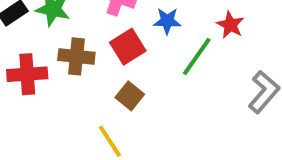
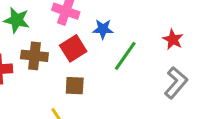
red star: (230, 25) -> (173, 39), moved
brown square: (130, 96) -> (75, 86), turned -36

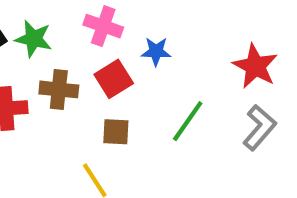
red star: (173, 39) -> (255, 66), size x1.5
green line: (125, 56) -> (188, 121), moved

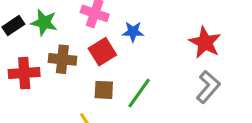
green line: (188, 121) -> (139, 93), moved

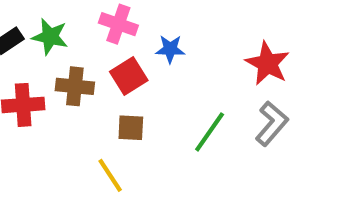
green line: (139, 93) -> (210, 132), moved

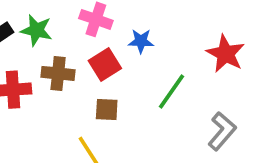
gray L-shape: (272, 124) -> (222, 131), moved
green line: (210, 132) -> (172, 91), moved

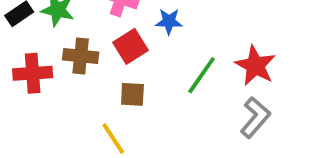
red star: (226, 54) -> (255, 66), moved

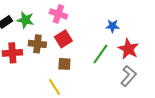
blue star: (169, 21) -> (112, 26), moved

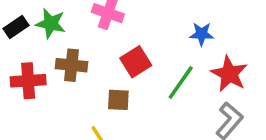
red square: (63, 39) -> (136, 62), moved

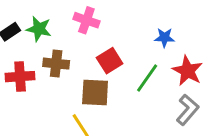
brown square: (118, 100) -> (95, 92), size x1.5

